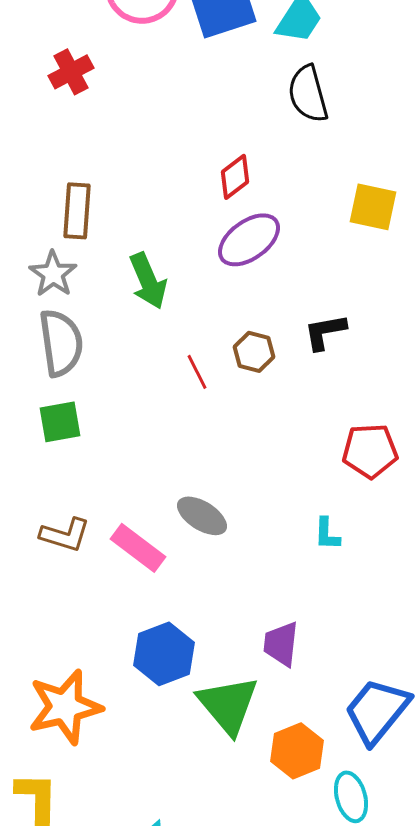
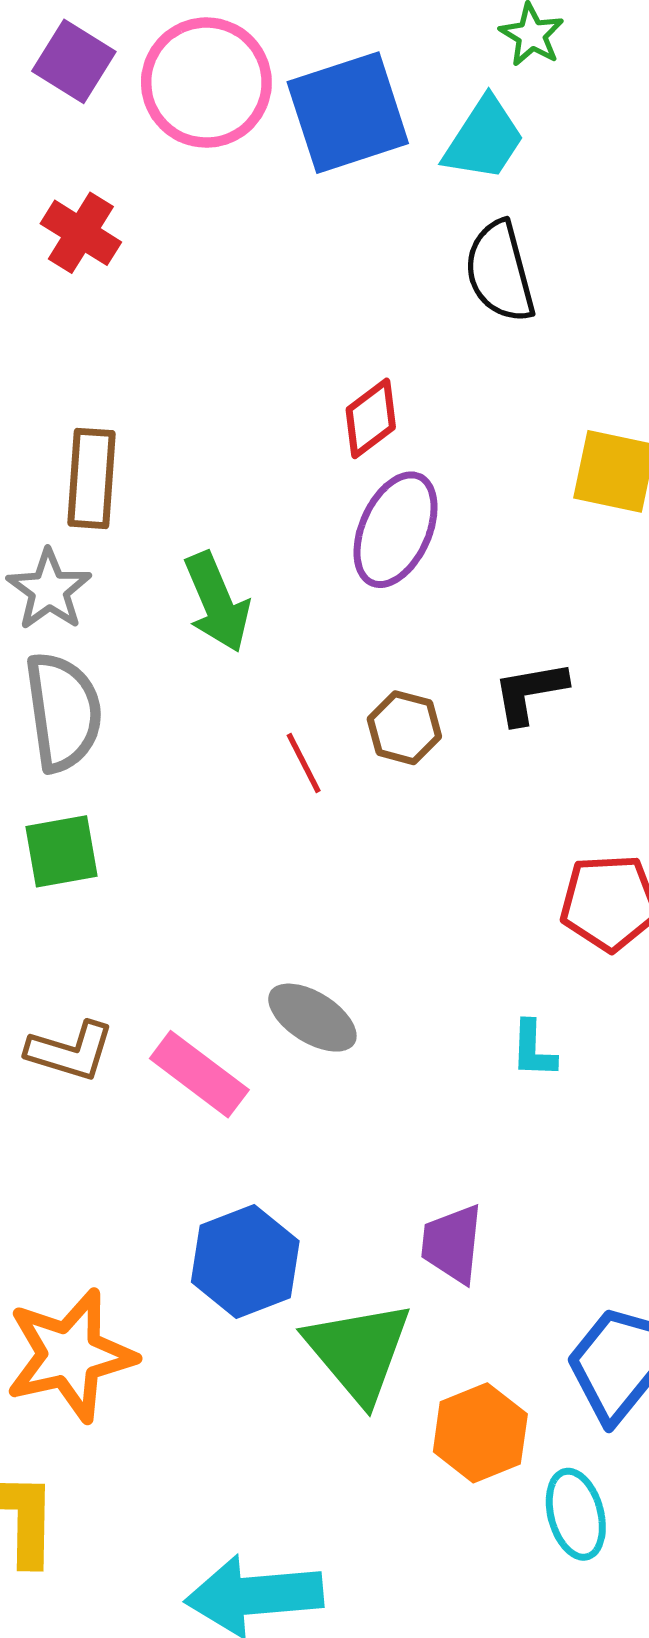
red cross: (71, 72) -> (81, 233), turned -30
purple ellipse: (249, 240) -> (396, 530), turned -30

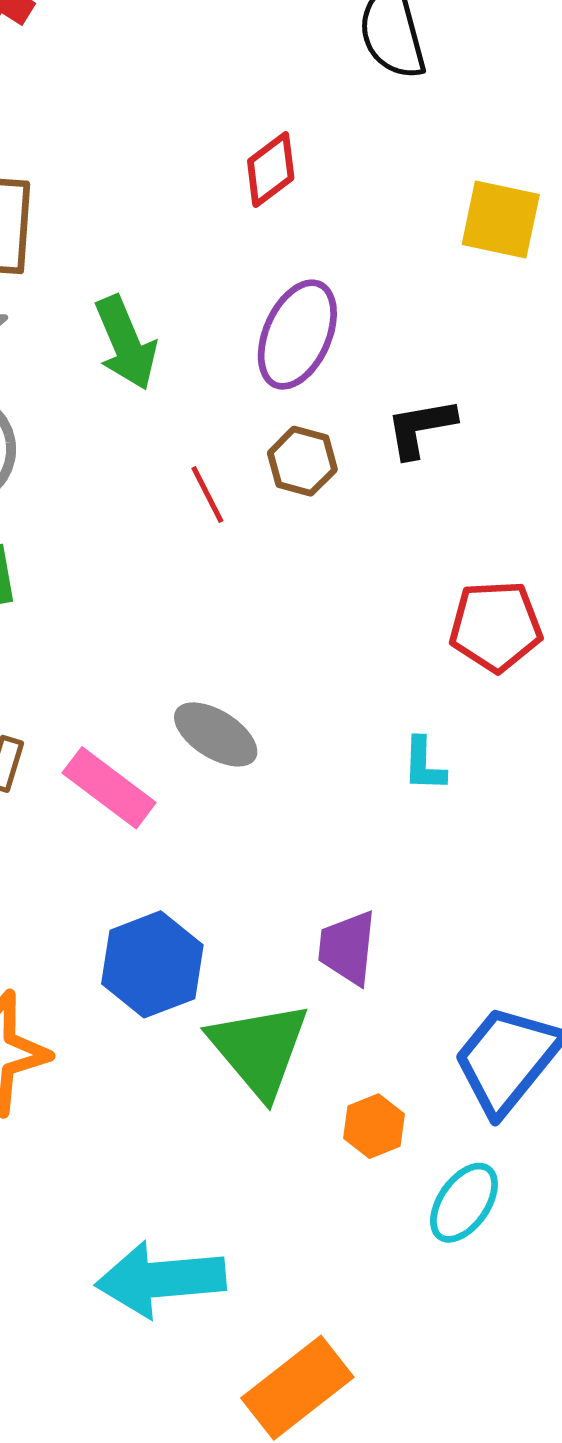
purple ellipse: (396, 530) -> (297, 335), moved
orange hexagon: (480, 1433) -> (374, 1126), size x0.7
cyan ellipse: (576, 1514) -> (464, 1203), turned 50

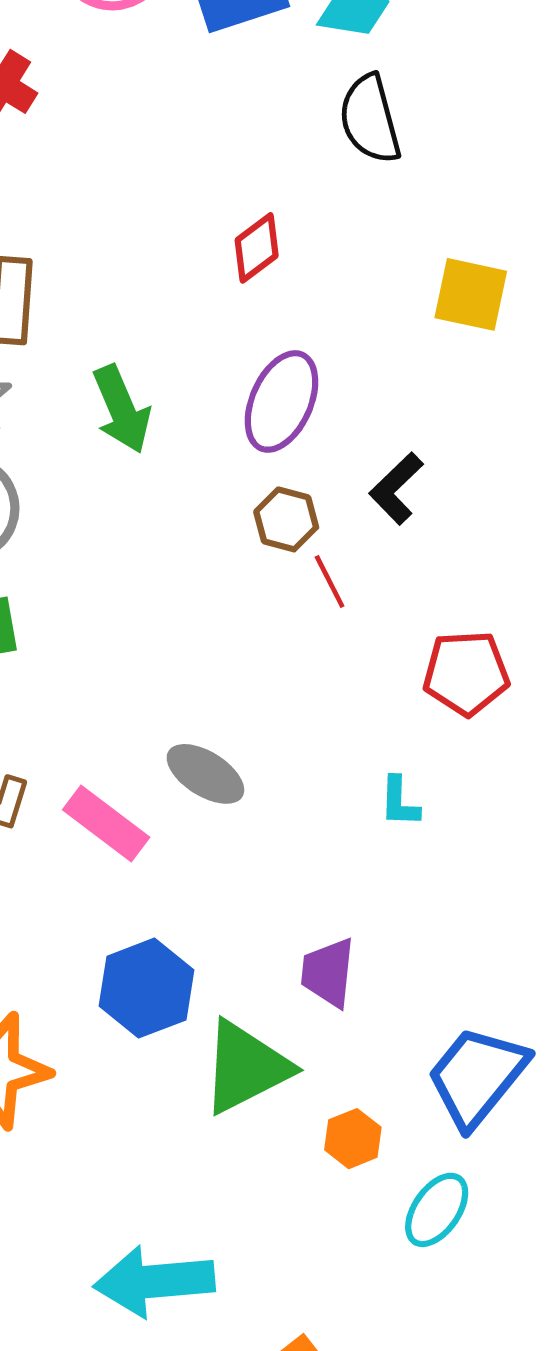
black L-shape: (421, 428) -> (396, 488), turned -34
red line: (207, 494) -> (330, 581), moved
green triangle: (259, 1049) -> (246, 1067), turned 43

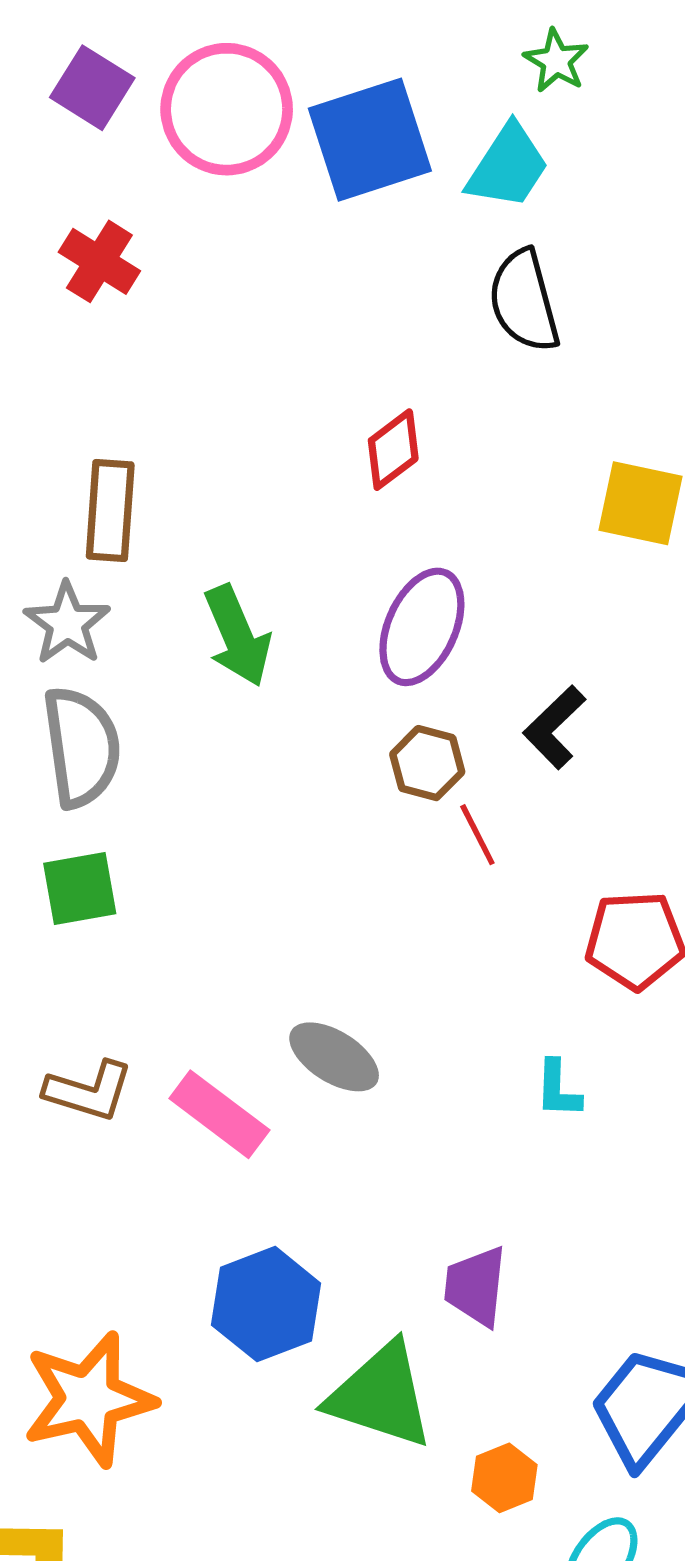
green triangle: (246, 1067) -> (381, 1395), turned 45

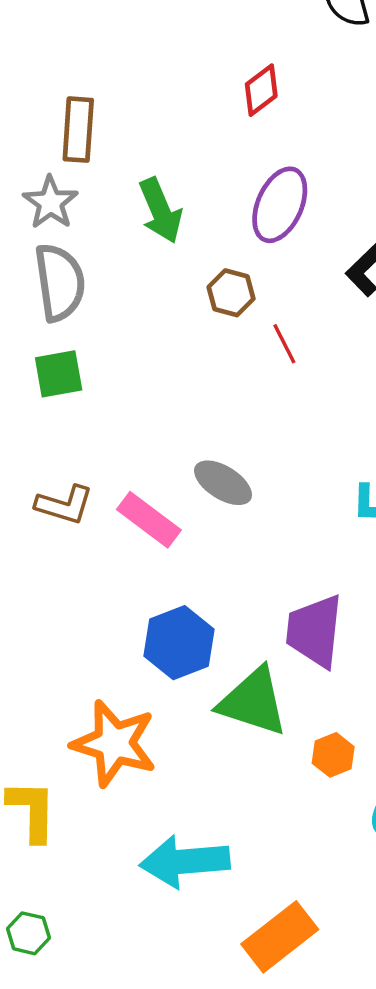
brown hexagon: (427, 763) -> (231, 293), moved
red line: (477, 835) -> (284, 344), moved
purple trapezoid: (476, 1286) -> (315, 631), size x1.4
orange star: (89, 1399) -> (114, 743), moved, turned 30

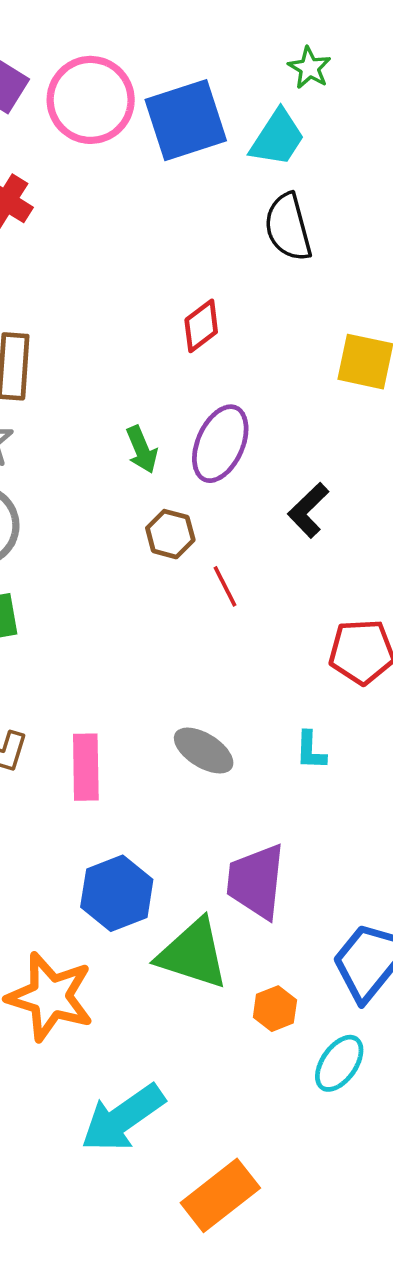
green arrow: (160, 211) -> (142, 450), moved, size x0.7
gray ellipse: (223, 483) -> (204, 751), moved
pink rectangle: (149, 520) -> (86, 767), turned 52
cyan arrow: (185, 861) -> (123, 1118), turned -30

